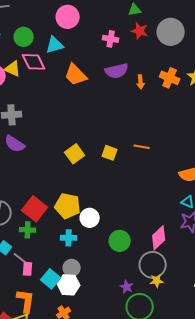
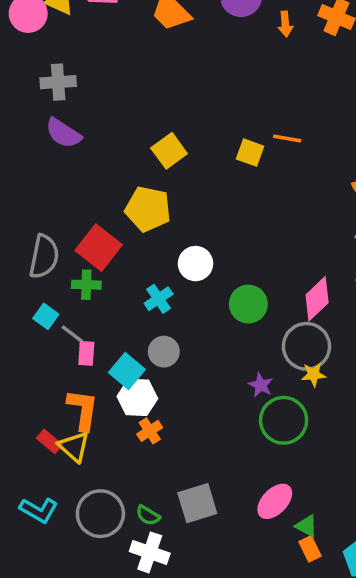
yellow square: (110, 153) -> (250, 153), moved
yellow pentagon: (68, 206) -> (148, 209), moved
cyan cross: (69, 238) -> (159, 299), turned -35
white hexagon: (69, 285) -> (137, 397), moved

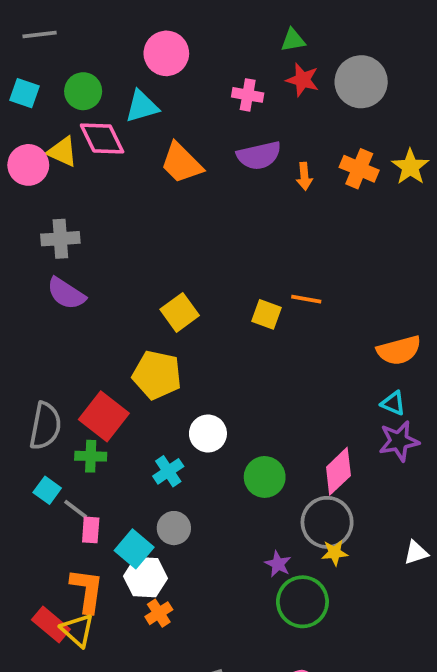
red rectangle: (49, 441) -> (51, 624), size x1.4

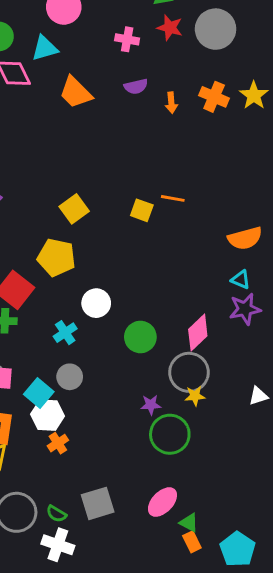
purple semicircle: (259, 155) -> (136, 87), size x0.7
purple star: (278, 564) -> (151, 405), turned -30

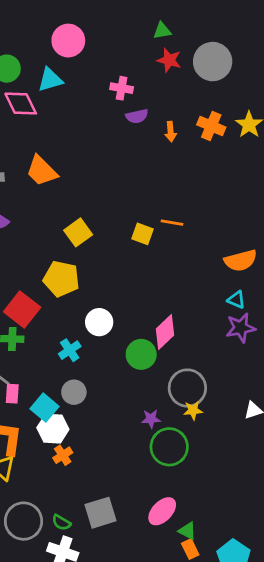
pink cross: (127, 39) -> (122, 88), moved
orange trapezoid: (76, 92) -> (42, 171), moved
pink diamond: (198, 333) -> (165, 332), moved

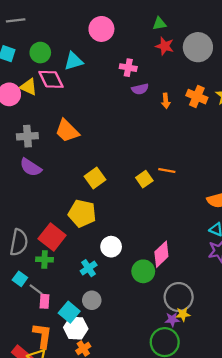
pink circle: (68, 41) -> (101, 29), moved
yellow square: (143, 234) -> (144, 179), turned 35
purple star: (151, 419) -> (172, 320), moved

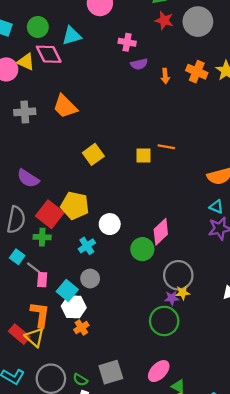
purple semicircle: (31, 167) -> (28, 178), moved
yellow square: (144, 179) -> (143, 155), turned 35
yellow pentagon: (82, 213) -> (75, 206), moved

